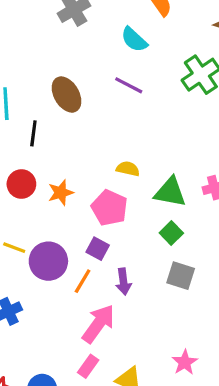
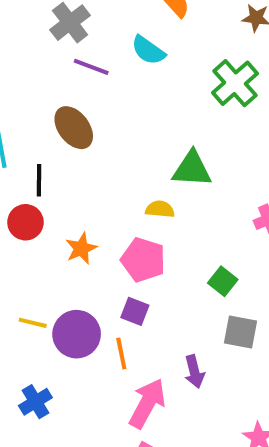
purple line: (129, 85) -> (91, 67), moved
red circle: (21, 184) -> (25, 222), moved
green triangle: (170, 192) -> (192, 169), moved
orange line: (83, 281) -> (121, 353), turned -35
purple arrow: (123, 282) -> (194, 372), moved

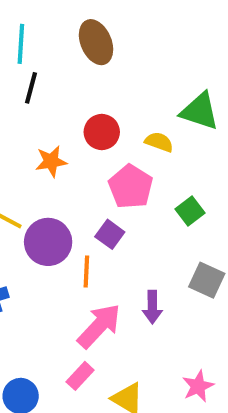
black line: (39, 180) -> (31, 88), moved
red circle: (25, 222) -> (102, 132), moved
orange star: (81, 248) -> (51, 161), moved
green square: (223, 281) -> (190, 211), moved

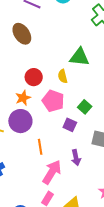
yellow semicircle: (159, 142) -> (63, 76), turned -112
orange star: (51, 161) -> (23, 98), moved
purple square: (110, 234) -> (70, 125), moved
purple circle: (48, 242) -> (20, 121), moved

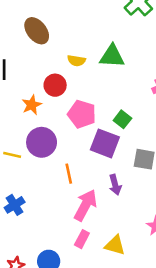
yellow semicircle: (63, 76) -> (76, 61), moved, turned -64
orange star: (23, 98) -> (32, 105), moved
purple square: (70, 125) -> (105, 143), size x1.6

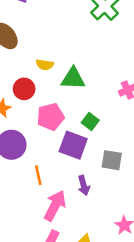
green triangle: (112, 56) -> (73, 78), moved
pink pentagon: (82, 114) -> (50, 117), turned -30

